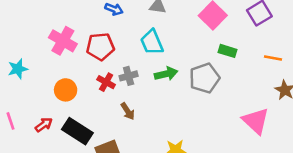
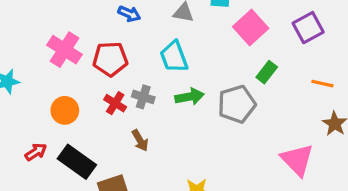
green rectangle: (228, 51) -> (267, 72), turned -72
gray cross: (129, 76) -> (143, 97), turned 30

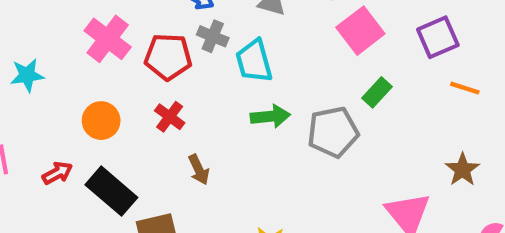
orange line: (322, 84) -> (465, 88), moved
gray cross: (143, 97) -> (213, 36), moved

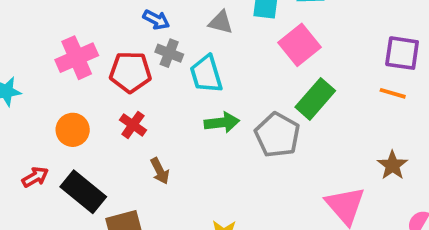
purple square: (438, 37) -> (402, 53), moved, turned 33
pink cross: (108, 39) -> (77, 58), turned 30
green rectangle: (377, 92) -> (315, 99), size x1.5
gray pentagon: (333, 132) -> (277, 135), turned -30

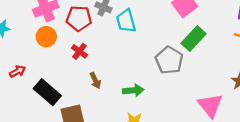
green arrow: (222, 122) -> (133, 90), moved
orange circle: (73, 130) -> (46, 37), moved
red arrow: (35, 177) -> (17, 71), moved

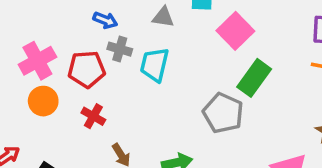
cyan trapezoid: (126, 21) -> (155, 65), turned 35

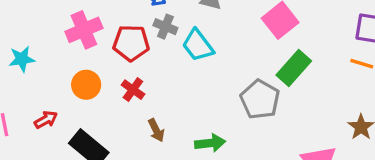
cyan trapezoid: (155, 65) -> (198, 45), turned -56
orange circle: (43, 101) -> (86, 85), moved

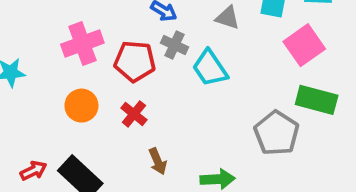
green rectangle: (294, 68) -> (317, 100), turned 60
red arrow: (46, 120) -> (33, 171), moved

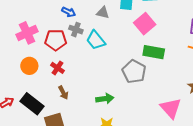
brown arrow: (158, 161) -> (63, 93), moved

